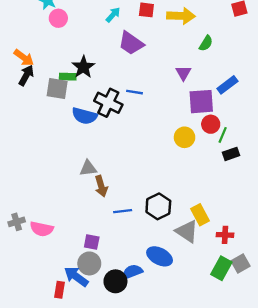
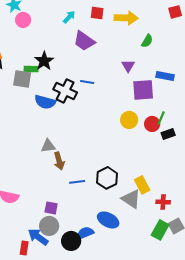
blue rectangle: (227, 85) -> (165, 76), turned 48
red circle: (211, 124) -> (152, 124), moved

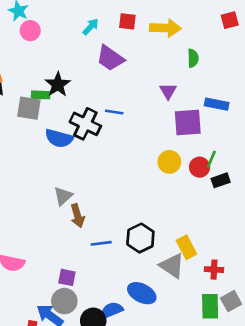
green semicircle: (147, 41) -> (193, 58), turned -32
gray triangle: (48, 146) -> (63, 196), turned -35
green rectangle: (160, 230) -> (210, 306), turned -30

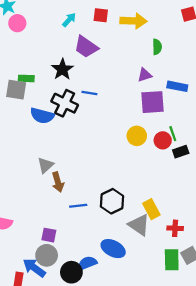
black star: (58, 84) -> (62, 69), moved
purple triangle: (168, 91) -> (145, 75), moved, turned 42
green line: (211, 159) -> (173, 134), turned -42

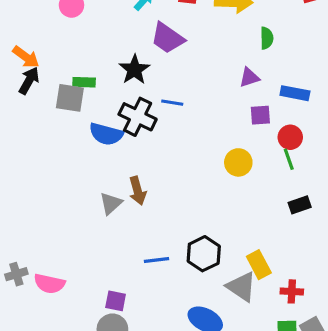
purple square: (153, 102) -> (260, 115), size x0.6
red circle: (163, 140) -> (290, 137), moved
black rectangle: (181, 152) -> (300, 205), moved
brown arrow: (58, 182) -> (138, 191), moved

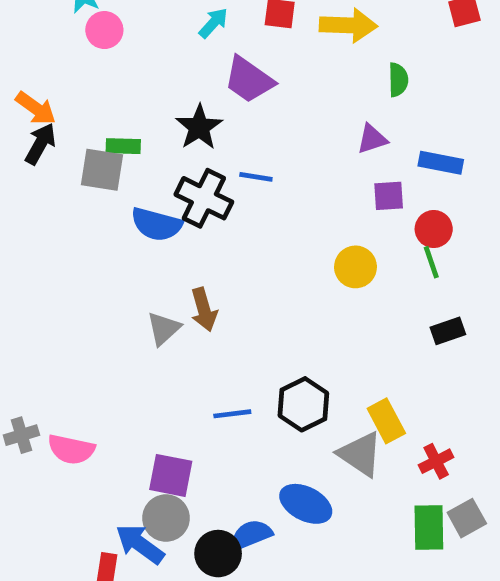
red cross: (292, 291) -> (436, 461), turned -30
purple square: (116, 301) -> (171, 475), size x1.4

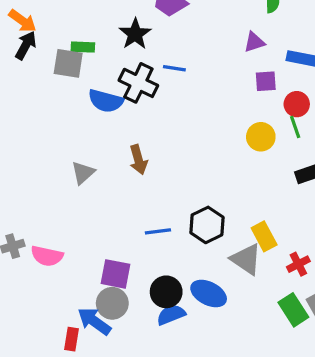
yellow circle: (355, 267) -> (261, 137), moved
gray triangle: (164, 329) -> (83, 173), moved
green rectangle: (429, 528) -> (293, 310), turned -32
black circle: (218, 554) -> (166, 292), moved

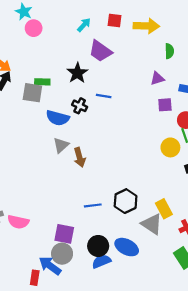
black cross: (138, 83) -> (80, 106), size x0.6
yellow circle: (261, 137) -> (170, 147), moved
gray triangle: (83, 173) -> (61, 145), moved

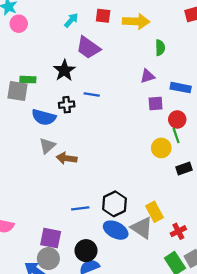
black cross: (80, 106) -> (67, 105), turned -32
brown arrow: (80, 157) -> (67, 158), turned 114
blue ellipse: (127, 247) -> (116, 230), moved

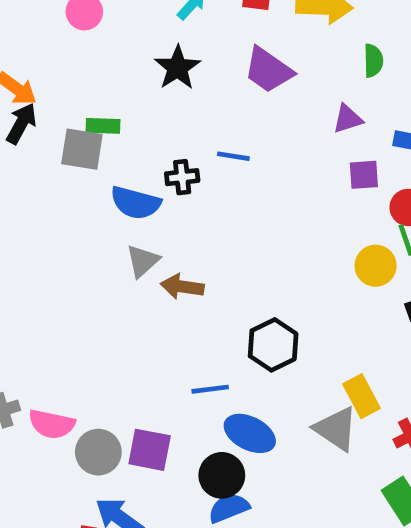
purple trapezoid: (88, 48) -> (268, 70), moved
black star: (64, 70) -> (178, 68), moved
black hexagon: (114, 204) -> (273, 345), moved
blue ellipse: (116, 230) -> (250, 433), moved
gray circle: (48, 259) -> (98, 452), moved

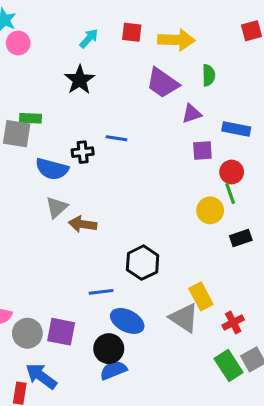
purple trapezoid: (268, 70) -> (163, 83), moved

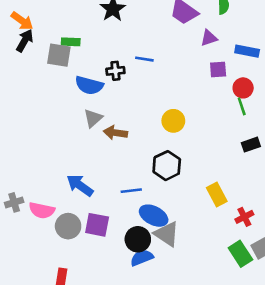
yellow circle: (210, 210) -> (173, 121), moved
gray triangle: (184, 318) -> (167, 234), moved
blue arrow: (41, 376) -> (80, 185), moved

